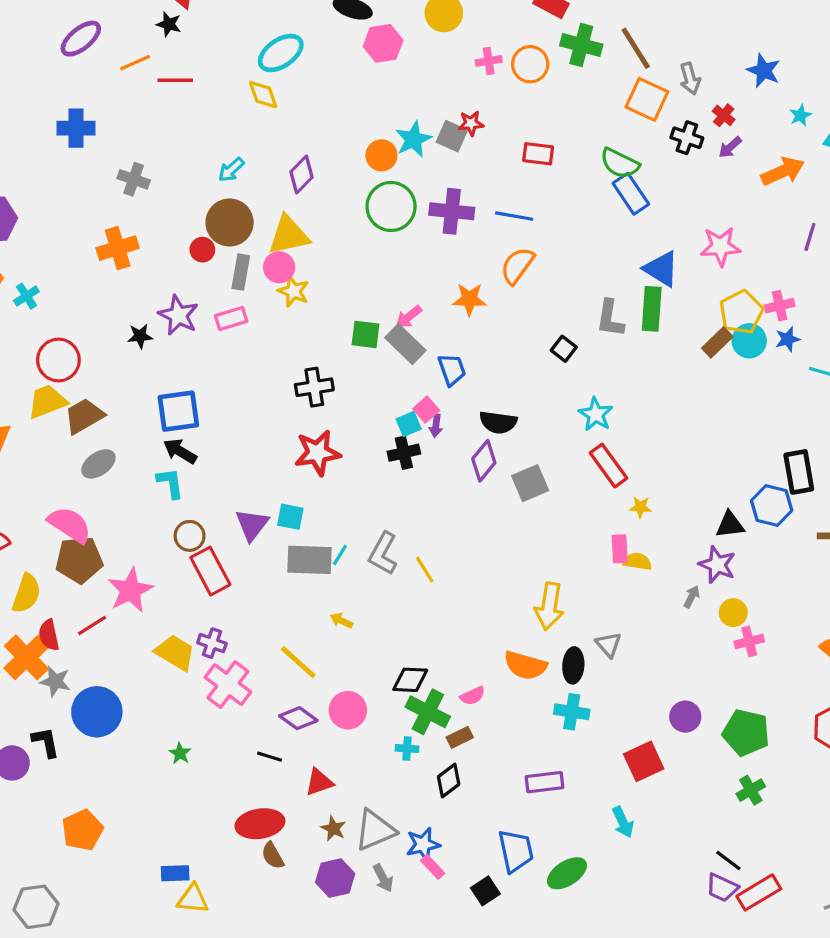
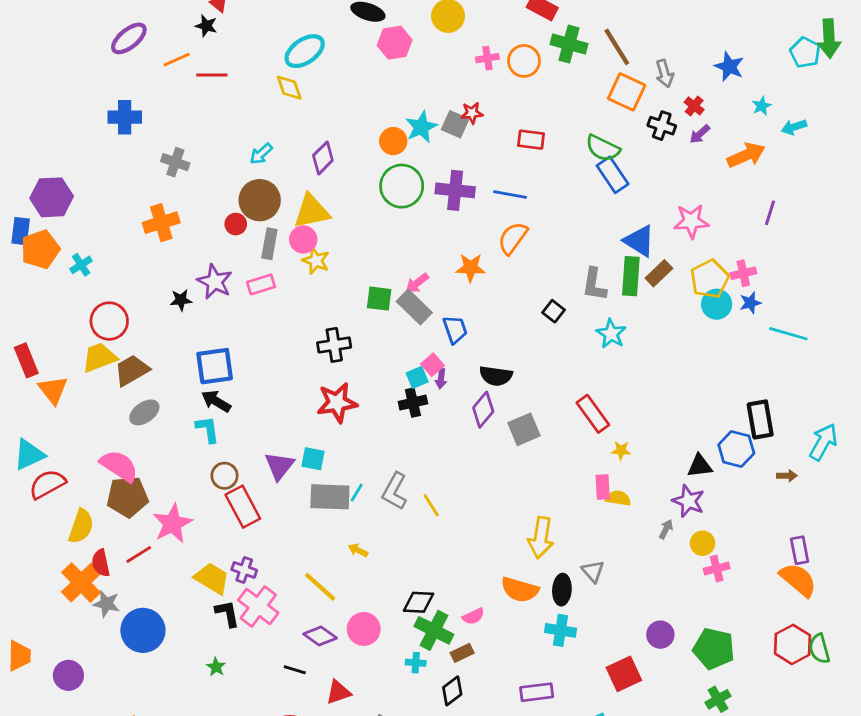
brown rectangle: (717, 342) -> (659, 273), moved
cyan star: (596, 414) -> (611, 334), moved
black L-shape: (46, 742) -> (227, 613), moved

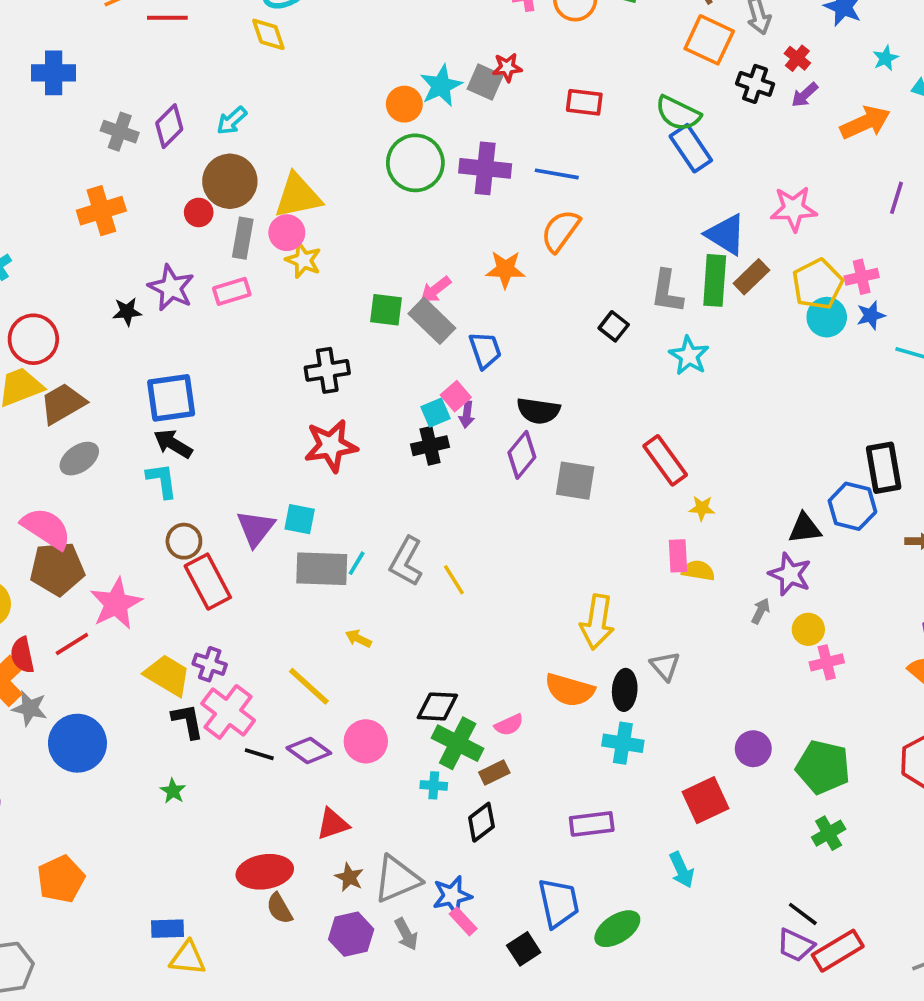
purple diamond: (323, 158) -> (169, 126), moved
gray square: (524, 429) -> (575, 481), turned 32
black line: (295, 670) -> (259, 754), moved

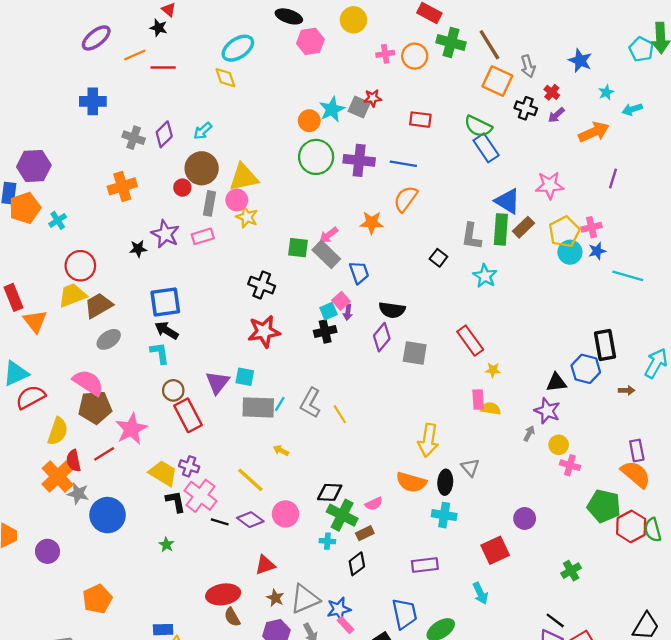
black cross: (327, 370) -> (262, 285), turned 30
pink cross: (827, 662) -> (570, 465), turned 30
green pentagon: (823, 767) -> (604, 506), moved

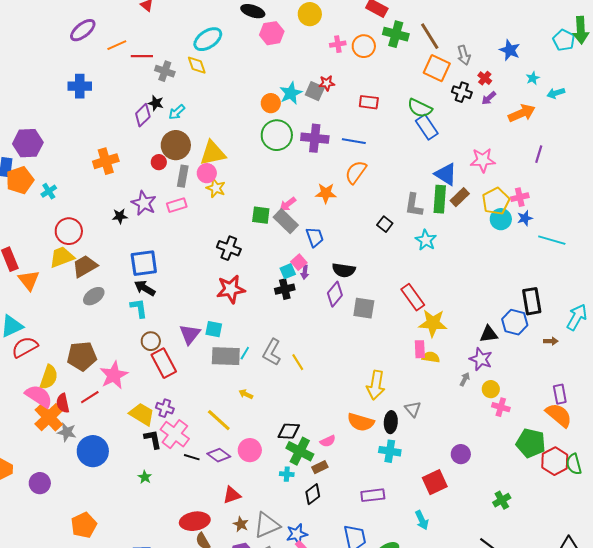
black star: (159, 28) -> (156, 103), moved
gray cross: (134, 138) -> (165, 71), moved
yellow star: (493, 370) -> (433, 323), size x2.0
pink semicircle: (88, 382) -> (39, 396), moved

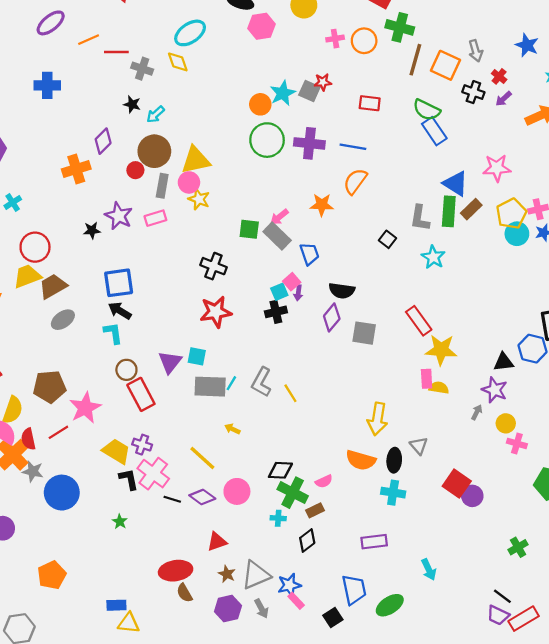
brown line: (430, 36) -> (415, 60), moved, turned 48
purple diamond: (143, 115) -> (103, 141), moved
red square: (435, 482) -> (457, 484), moved, turned -30

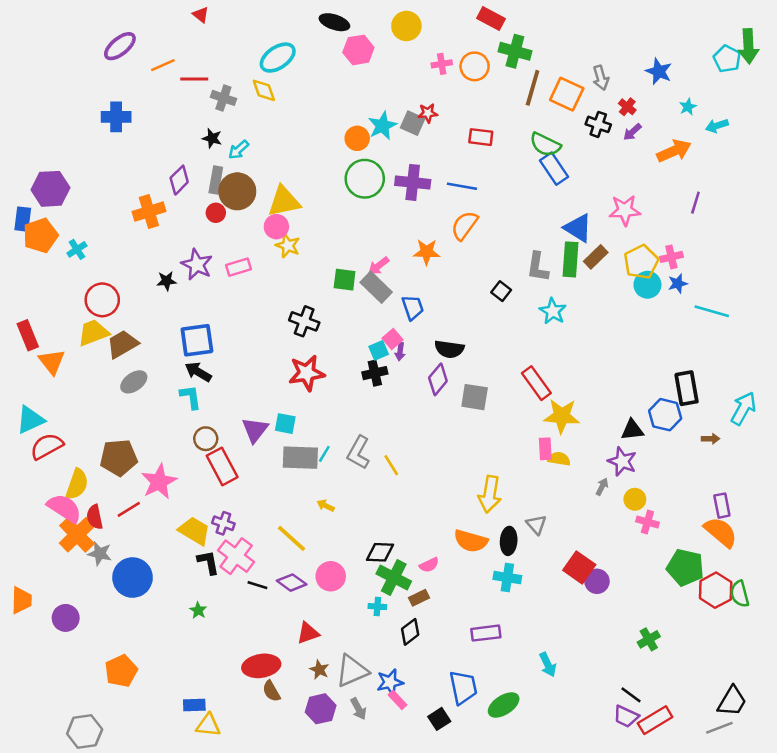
gray rectangle: (162, 186) -> (216, 180), moved

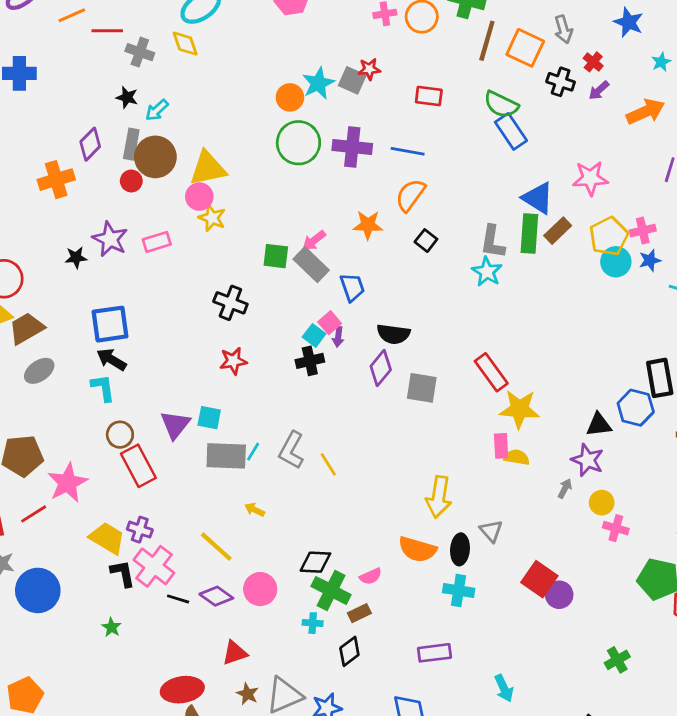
black square: (501, 291) -> (426, 241), moved
cyan star: (553, 311) -> (487, 272), moved
cyan square: (379, 350) -> (314, 335), turned -30
red star: (307, 373) -> (233, 361), size x0.7

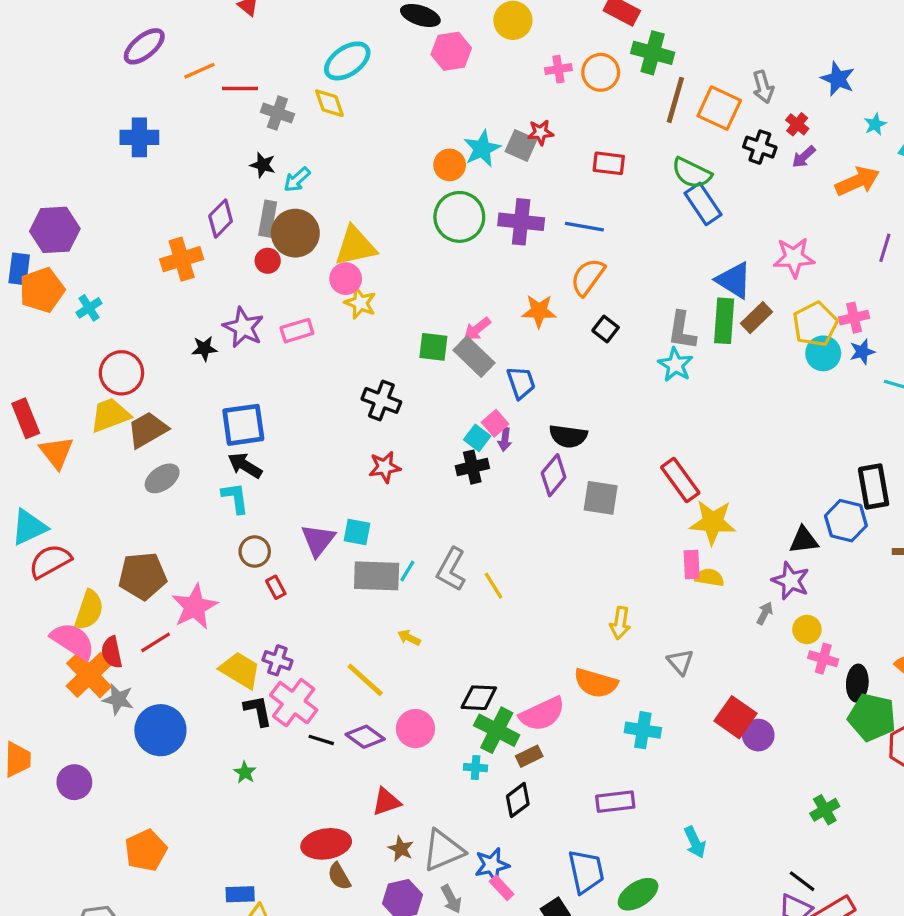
red rectangle: (138, 466) -> (276, 587), size x0.5
yellow arrow: (439, 497) -> (620, 623), size x0.7
black ellipse: (460, 549) -> (857, 683), moved
pink semicircle: (371, 576) -> (542, 714), size x1.8

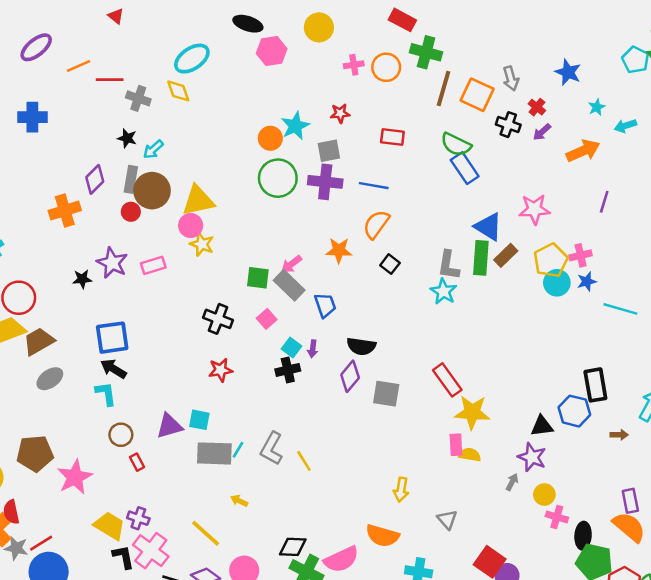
gray square: (521, 145) -> (329, 151), moved, turned -35
pink square: (495, 423) -> (267, 319), moved
purple triangle: (318, 540) -> (169, 426), turned 36
red line: (156, 642) -> (41, 543), moved

